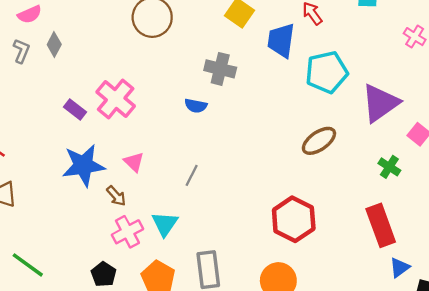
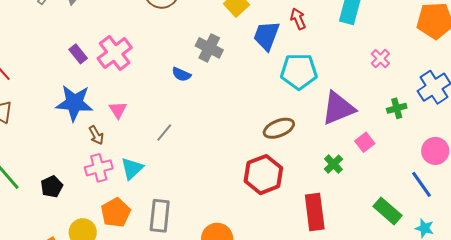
red hexagon: (294, 219) -> (263, 175), moved
black pentagon: (104, 274) -> (52, 187), moved

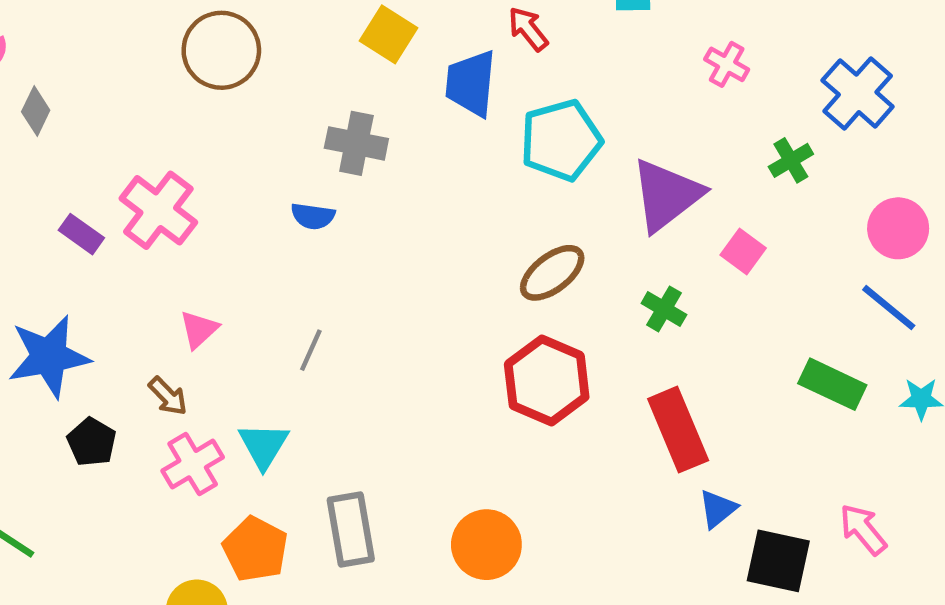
blue star: (74, 103) -> (49, 357), moved
pink triangle: (118, 110) -> (199, 330), turned 36
green cross: (333, 164) -> (664, 309), moved
black pentagon: (52, 187) -> (92, 442), moved

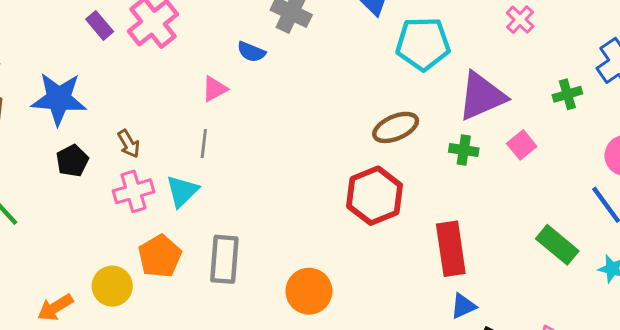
pink cross: (727, 64) -> (520, 20), moved
green cross: (664, 309) -> (464, 150), moved, turned -36
pink triangle: (199, 330) -> (215, 89), moved
gray line: (311, 350) -> (204, 144), moved, turned -32

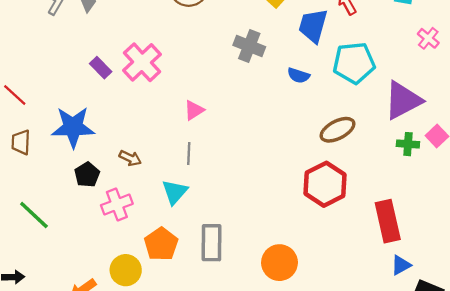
blue semicircle: (251, 52) -> (298, 75), moved
brown arrow: (129, 144) -> (130, 158), turned -30
green cross: (464, 150) -> (408, 144), moved
pink cross: (133, 191) -> (117, 205), moved

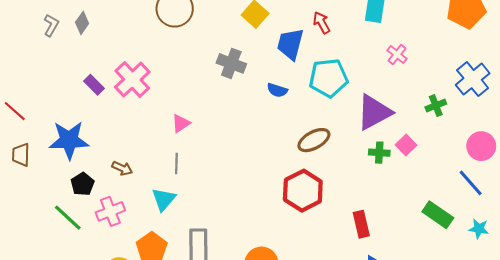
green line: (34, 215) -> (68, 218), moved
red rectangle: (388, 221) -> (361, 224), size x0.7

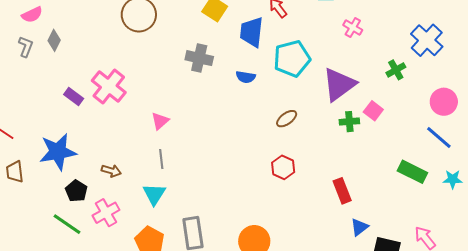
brown ellipse: (314, 140) -> (287, 119), size x0.7
red hexagon: (303, 191) -> (283, 167), size x0.6

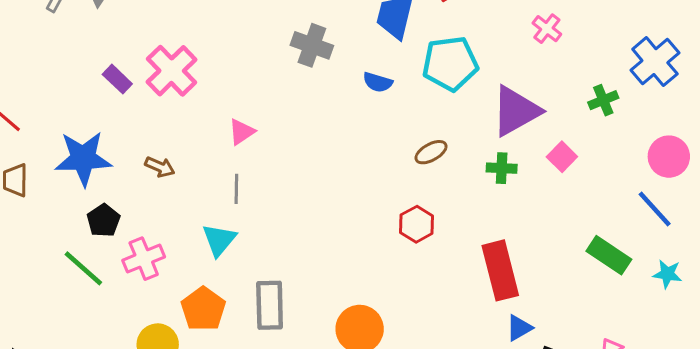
green cross: (349, 122) -> (502, 168), moved
brown arrow: (111, 171) -> (160, 167), moved
red rectangle: (342, 191) -> (500, 270), size x1.5

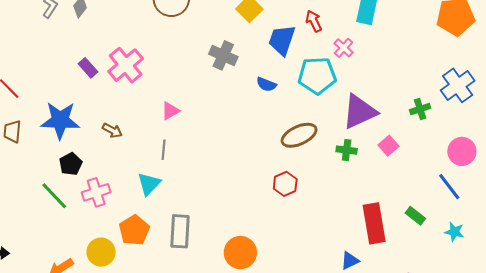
pink cross: (547, 29) -> (344, 48), moved
brown ellipse: (431, 152) -> (299, 135), size x1.6
green rectangle: (609, 255) -> (415, 216), size x0.7
red rectangle: (500, 270) -> (374, 223), moved

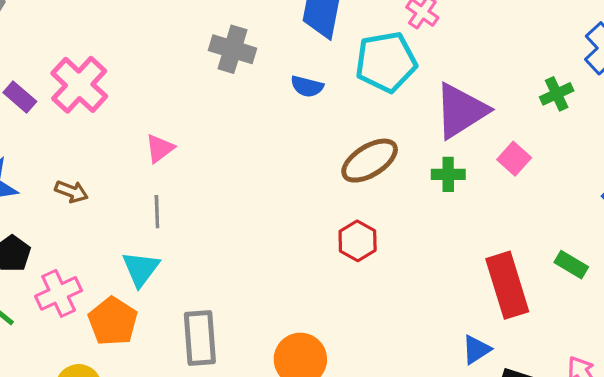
orange pentagon: (134, 230) -> (113, 321), moved

